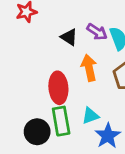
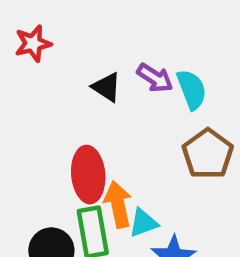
orange arrow: (89, 68) -> (118, 204), moved

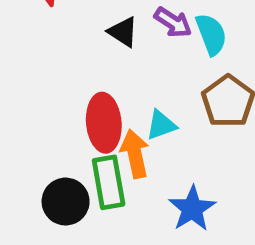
cyan triangle: (143, 223) -> (161, 125), moved

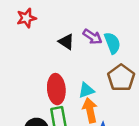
orange arrow: (135, 154) -> (90, 110), moved

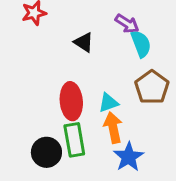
purple arrow: (92, 37) -> (127, 24), moved

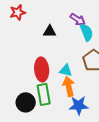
black triangle: (84, 42) -> (50, 31), turned -32
cyan triangle: (108, 103) -> (66, 70), turned 32
blue star: (129, 157) -> (79, 105), turned 30

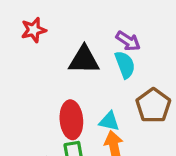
black triangle: (50, 31) -> (84, 60), size x1.5
cyan semicircle: (87, 32) -> (125, 65), moved

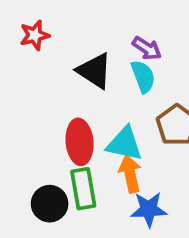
black triangle: (84, 60) -> (94, 71), turned 32
cyan triangle: (109, 121) -> (124, 144), size x1.5

